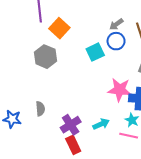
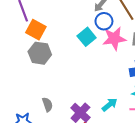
orange square: (59, 28) -> (36, 30), moved
pink star: (120, 90) -> (114, 38), moved

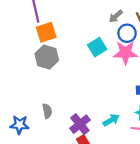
blue circle: (104, 21) -> (127, 33), moved
orange square: (36, 30) -> (46, 32), turned 36

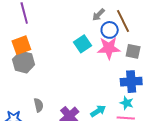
orange square: (46, 32) -> (21, 45), moved
gray hexagon: (47, 57) -> (24, 62), moved

